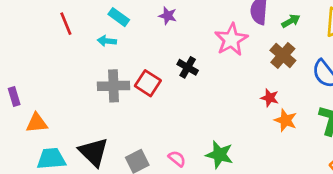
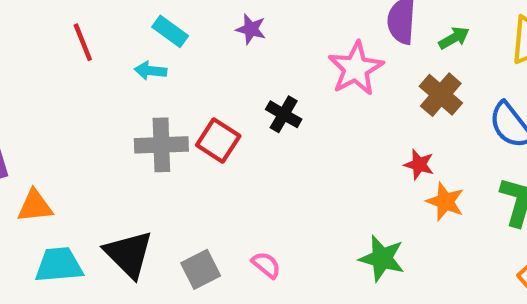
green star: (219, 155) -> (382, 258), moved

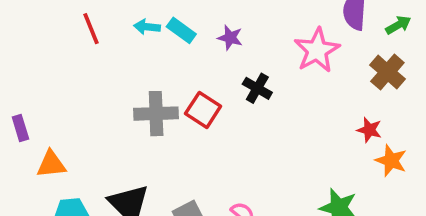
purple star: (251, 29) -> (230, 38), moved
cyan rectangle: (170, 31) -> (181, 30), moved
cyan arrow: (151, 71) -> (147, 27), moved

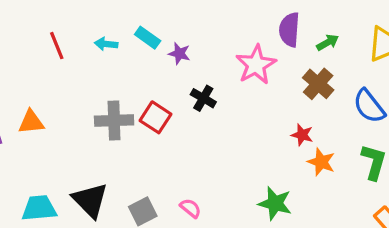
cyan rectangle: (181, 30) -> (148, 38), moved
orange triangle: (51, 164) -> (31, 122), moved

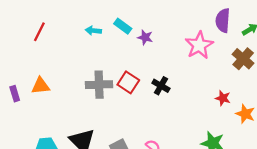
red line: (57, 46) -> (39, 32), moved, turned 48
black cross: (203, 98) -> (161, 86), moved
red star: (302, 135) -> (223, 98), moved

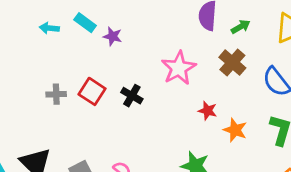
pink star: (199, 45) -> (179, 68), moved
gray cross: (99, 85) -> (56, 94), size x0.6

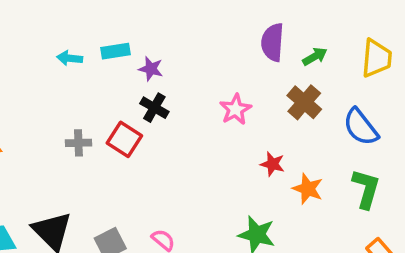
cyan rectangle: (85, 23) -> (116, 51), turned -45
pink star: (179, 68) -> (235, 109), size x0.7
black cross: (132, 96) -> (154, 108), moved

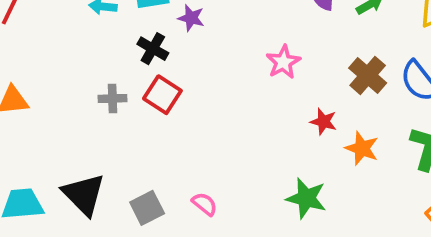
brown cross: (304, 102) -> (368, 75), moved
black cross: (154, 108) -> (153, 49), moved

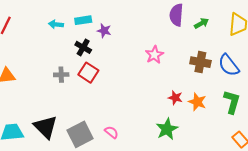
brown cross: (368, 75) -> (200, 62), turned -30
red star: (324, 122) -> (175, 98), moved
green star: (306, 198) -> (167, 129), turned 30
gray square: (147, 208) -> (80, 134), size x1.4

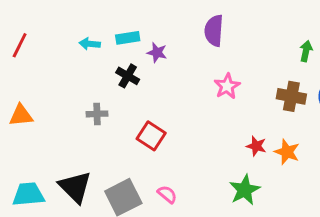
purple semicircle: (176, 15) -> (214, 31), moved
green arrow: (201, 23) -> (306, 51), moved, turned -48
red square: (88, 73) -> (151, 136), moved

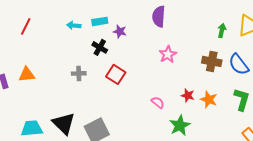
red square: (151, 136) -> (116, 74), moved
pink semicircle: (167, 194) -> (158, 102), moved

